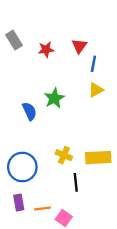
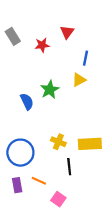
red triangle: (79, 46) -> (67, 32), moved
yellow triangle: (96, 90) -> (79, 80), moved
orange line: (42, 209) -> (39, 181), moved, turned 32

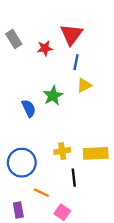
red triangle: (67, 32) -> (71, 34), size x1.5
blue line: (86, 58) -> (76, 62), moved
yellow cross: (58, 142) -> (62, 151), turned -32
purple rectangle: (17, 185) -> (18, 210), moved

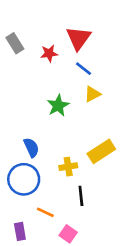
blue line: (76, 62) -> (83, 69), turned -63
blue semicircle: (29, 108) -> (31, 148), moved
yellow rectangle: (96, 153) -> (101, 151), moved, turned -30

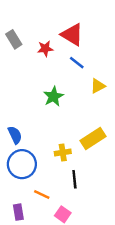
red triangle: (78, 38) -> (72, 35), turned -35
yellow triangle: (92, 94) -> (98, 86), moved
blue semicircle: (31, 148) -> (15, 135), moved

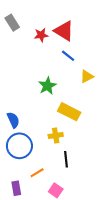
gray rectangle: (14, 39) -> (12, 23), moved
red star: (45, 49) -> (41, 35), moved
yellow rectangle: (93, 138) -> (69, 112), moved, turned 60
orange line: (42, 195) -> (37, 173), turned -56

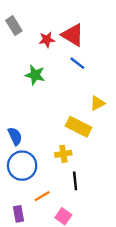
yellow triangle: (87, 76) -> (97, 103), moved
green star: (47, 86) -> (35, 75), moved, turned -30

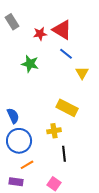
yellow triangle: (97, 103) -> (82, 73), moved, turned -32
orange line: (42, 196) -> (27, 165), moved
purple rectangle: (19, 214) -> (16, 182), turned -72

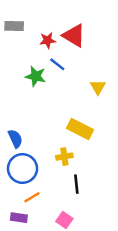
gray rectangle: (12, 22) -> (14, 26), turned -56
blue line: (66, 54) -> (57, 64), moved

